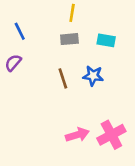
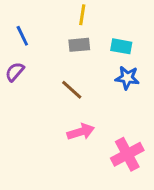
blue star: (93, 76) -> (127, 78), moved
brown line: (63, 78) -> (72, 90), turned -30
pink arrow: (77, 135) -> (81, 132), moved

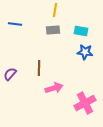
blue line: (22, 36) -> (15, 24), turned -56
purple semicircle: (15, 72) -> (10, 74), moved
brown line: (72, 90) -> (39, 68), moved, turned 49

